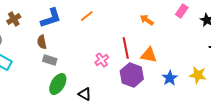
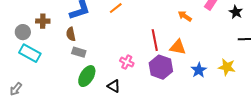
brown cross: (14, 19) -> (43, 21), moved, turned 32
orange arrow: (147, 20) -> (185, 16), moved
pink cross: (102, 60) -> (127, 62), moved, turned -32

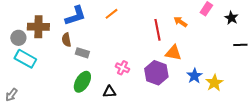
brown cross: (43, 21) -> (38, 27), size x1.5
red line: (155, 40) -> (157, 30), moved
gray rectangle: (79, 52) -> (82, 53), moved
yellow star: (227, 67) -> (214, 83), moved, turned 30
black triangle: (114, 86) -> (109, 92), turned -32

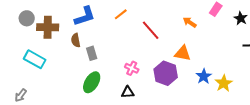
red line: (157, 30) -> (151, 30), moved, turned -30
gray circle: (18, 38) -> (27, 18), moved
gray rectangle: (82, 53) -> (92, 53), turned 56
black triangle: (109, 92) -> (128, 92), moved

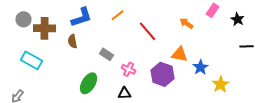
gray rectangle: (92, 53) -> (106, 54), moved, turned -40
blue star: (204, 76) -> (200, 67), moved

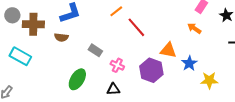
orange line: (118, 15) -> (116, 11), moved
orange arrow: (186, 23) -> (194, 28), moved
brown semicircle: (72, 41) -> (61, 37), turned -72
yellow star: (220, 84) -> (209, 80), turned 30

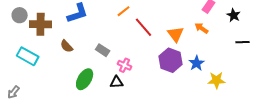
brown semicircle: (61, 37) -> (67, 46), moved, turned 40
orange triangle: (168, 50) -> (176, 34), moved, turned 42
purple hexagon: (151, 70) -> (171, 60), moved
black triangle: (113, 89) -> (117, 82), moved

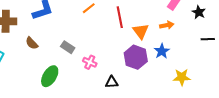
red line: (144, 27) -> (120, 17), moved, turned 30
orange arrow: (202, 28) -> (167, 25), turned 136
blue star: (197, 63) -> (162, 51), moved
black triangle: (117, 82) -> (112, 82), moved

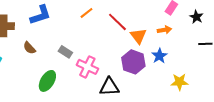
red line: (120, 17) -> (117, 22), turned -35
pink cross: (90, 62) -> (87, 67), size x1.5
black triangle: (112, 82) -> (109, 87), size x1.5

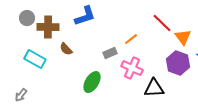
orange line: (86, 13) -> (131, 39), moved
brown semicircle: (29, 48) -> (66, 49), moved
gray rectangle: (65, 52) -> (110, 53), turned -56

